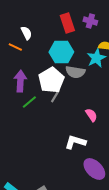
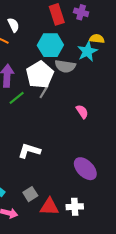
white L-shape: (75, 142) -> (29, 151), moved

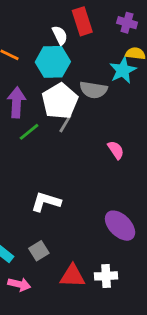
purple cross: (81, 12) -> (127, 23), moved
white semicircle: (13, 25) -> (60, 35), moved
cyan hexagon: (50, 45) -> (53, 62), moved
gray square: (30, 194) -> (39, 251), moved

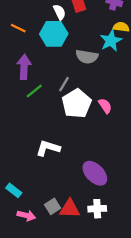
white pentagon: (60, 101) -> (77, 104), moved
purple ellipse: (120, 226) -> (95, 173), moved
gray square: (39, 251) -> (53, 206), moved

